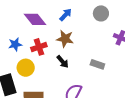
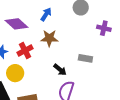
black arrow: (63, 62) -> (60, 70), moved

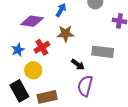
purple diamond: (16, 24) -> (32, 21), turned -30
gray rectangle: (85, 58) -> (103, 52), size x1.5

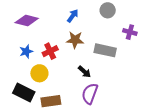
purple diamond: (32, 21) -> (27, 20), moved
gray rectangle: (103, 52) -> (105, 50), moved
black rectangle: (19, 91) -> (24, 92), turned -40

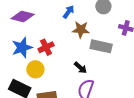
brown star: (75, 40) -> (81, 30), moved
blue star: (26, 51) -> (22, 48), size x1.5

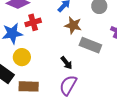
red cross: (46, 47) -> (33, 22), moved

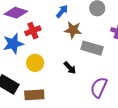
yellow circle: (22, 57) -> (35, 63), moved
purple semicircle: (68, 85) -> (99, 87), moved

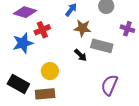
yellow circle: (35, 63) -> (50, 71), moved
black arrow: (70, 68) -> (80, 55), moved

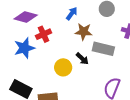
yellow circle: (50, 71) -> (63, 67), moved

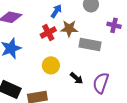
red cross: (43, 34) -> (48, 33), moved
black arrow: (82, 59) -> (77, 78), moved

